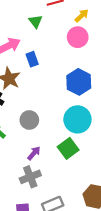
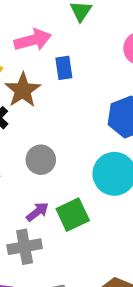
green square: (68, 148) -> (73, 215), moved

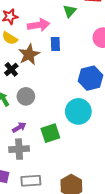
gray circle: (41, 160) -> (26, 96), moved
purple arrow: (37, 212) -> (19, 127), moved

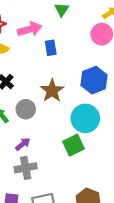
brown star: (29, 55) -> (52, 91), moved
green square: (50, 133) -> (73, 145), moved

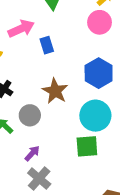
green square: (73, 145) -> (87, 146), turned 30
gray cross: (26, 168) -> (39, 178), turned -30

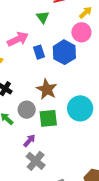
blue hexagon: (99, 73) -> (64, 52), moved
green square: (87, 146) -> (48, 118), moved

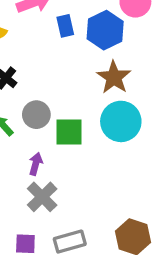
brown star: (47, 89) -> (114, 77), moved
purple arrow: (29, 141) -> (36, 164), turned -32

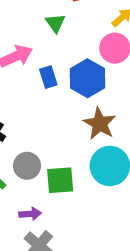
purple arrow: (36, 164) -> (30, 214), turned 75

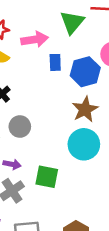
green triangle: (55, 23) -> (72, 22), size x1.5
green square: (60, 180) -> (47, 177), moved

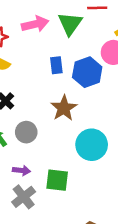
pink arrow: (35, 39) -> (35, 24), moved
brown star: (85, 109) -> (64, 108), moved

